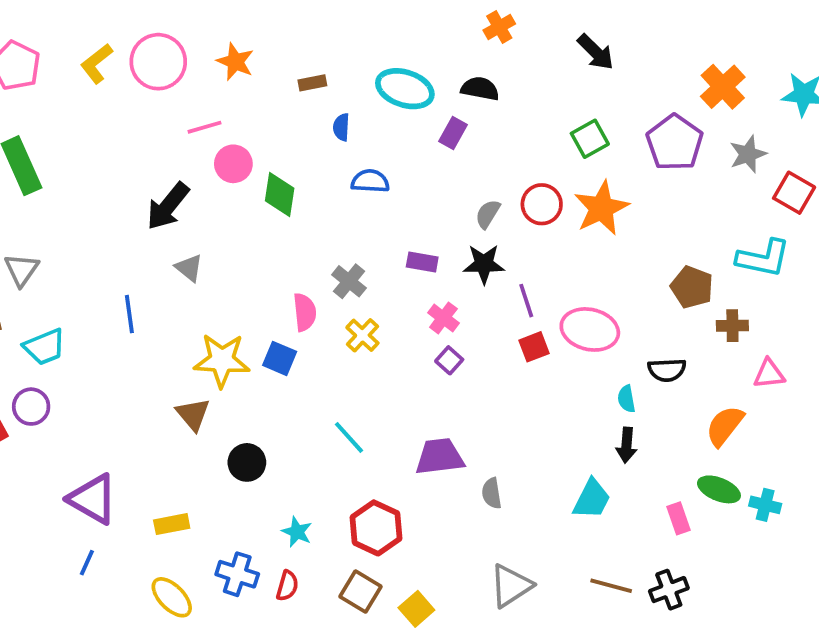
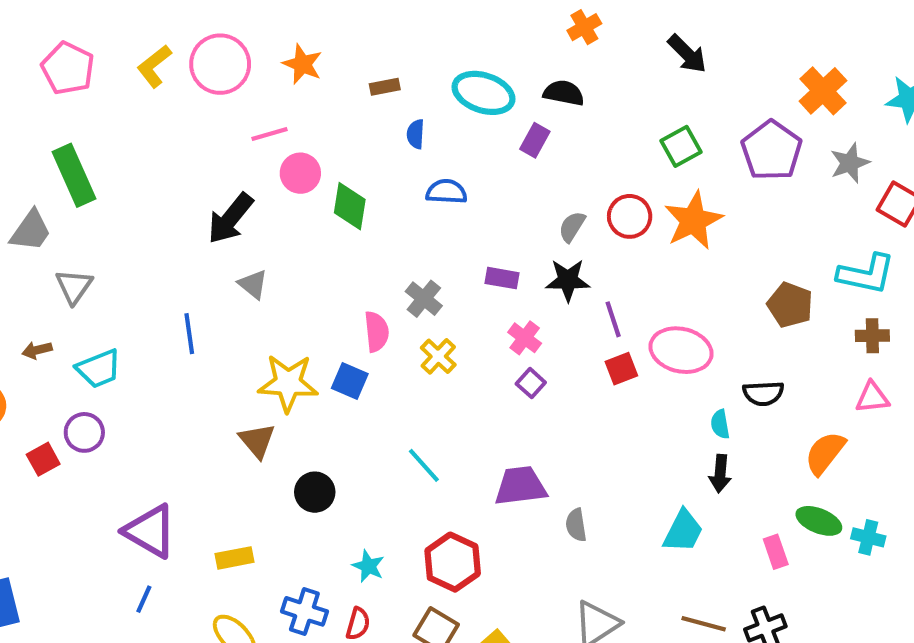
brown cross: (732, 326) -> (872, 336), moved

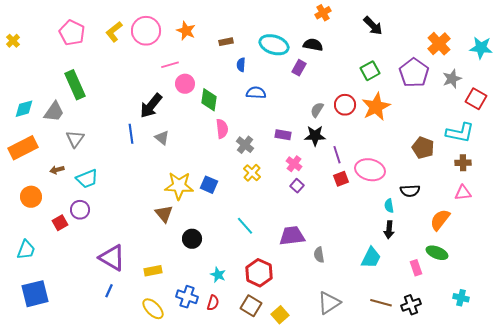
pink semicircle: (376, 332) -> (222, 129), moved
blue line: (189, 334) -> (131, 134), moved
cyan cross: (868, 537) -> (461, 298), moved

